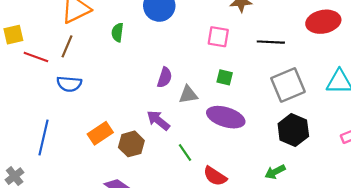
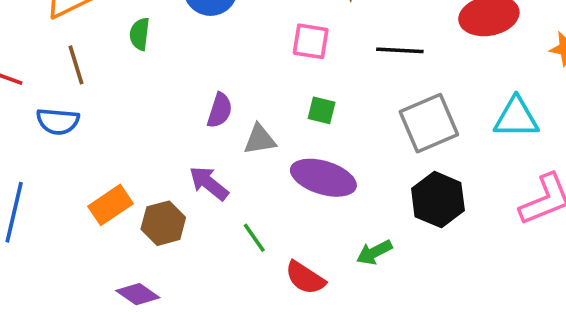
brown line: (67, 46) -> (76, 65), moved, turned -40
green arrow: (275, 172) -> (374, 252), moved

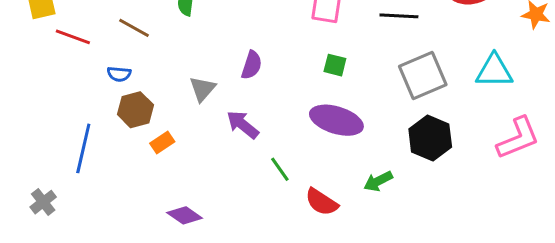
brown line: (76, 65) -> (134, 28), turned -44
blue semicircle: (58, 121) -> (119, 74), size x0.7
gray triangle: (260, 139) -> (202, 89), moved, turned -40
orange rectangle: (111, 205) -> (162, 142), size x0.7
brown hexagon: (163, 223) -> (135, 110), moved

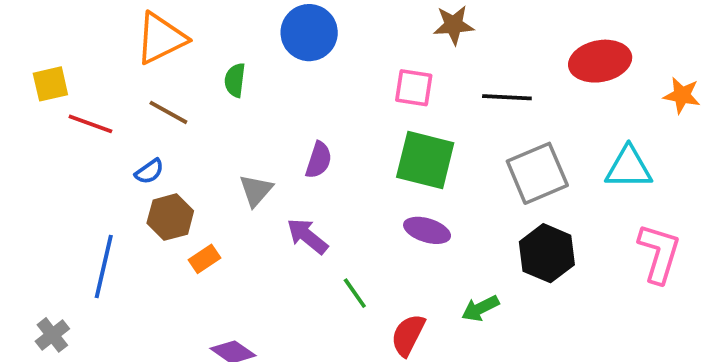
green square: (335, 65) -> (425, 160), size x2.0
blue semicircle: (119, 74) -> (149, 171), turned -40
purple ellipse: (336, 120) -> (427, 230), size x0.7
pink L-shape: (518, 138) -> (659, 253), turned -51
red semicircle: (322, 202) -> (408, 335), turned 84

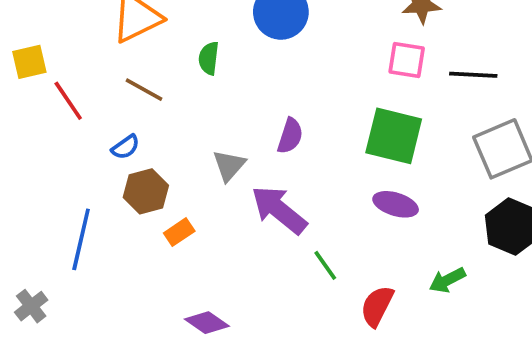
pink square: (414, 88) -> (407, 60), moved
red line: (90, 124) -> (68, 101), turned 36
purple arrow: (307, 236) -> (279, 210), size x1.4

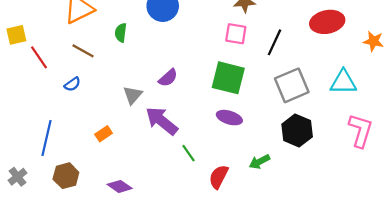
black line: (473, 75) -> (275, 42), turned -68
purple semicircle: (290, 136) -> (168, 78), turned 30
brown hexagon: (146, 191) -> (66, 176), moved

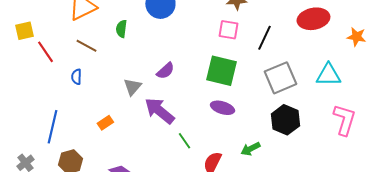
blue semicircle: (72, 84) -> (76, 77), turned 126

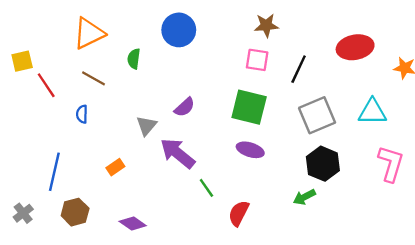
green arrow: (250, 149) -> (304, 197), moved

